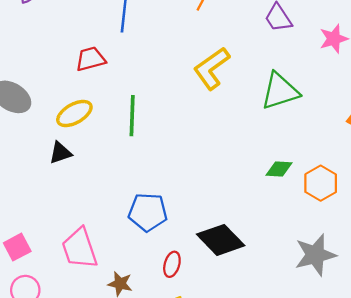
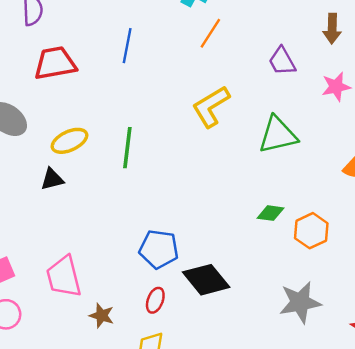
red trapezoid: (91, 59) -> (55, 63), moved, size x1.4
blue pentagon: (148, 212) -> (159, 249), moved

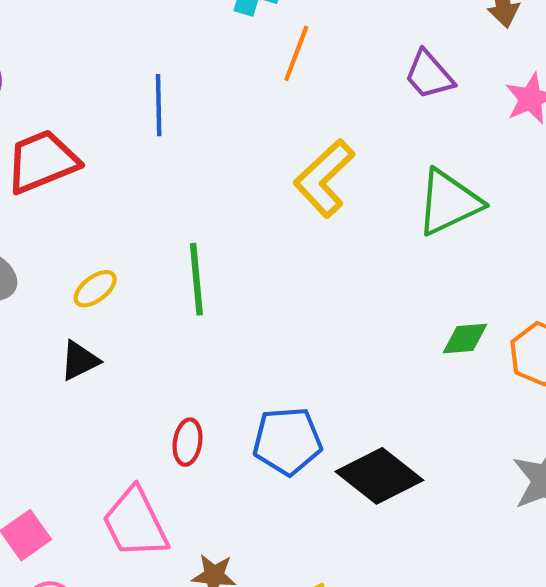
yellow ellipse: (69, 141) -> (95, 289), size x0.7
red ellipse: (155, 300) -> (188, 442), moved

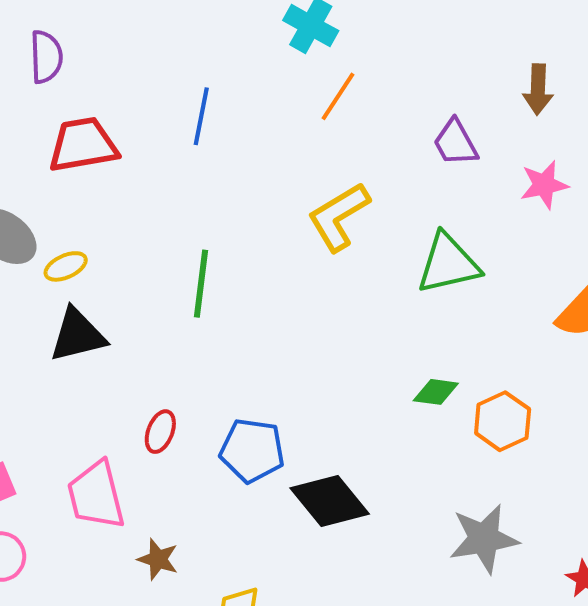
yellow ellipse: (95, 289) -> (66, 266), moved
black triangle: (80, 361) -> (78, 335), size x1.5

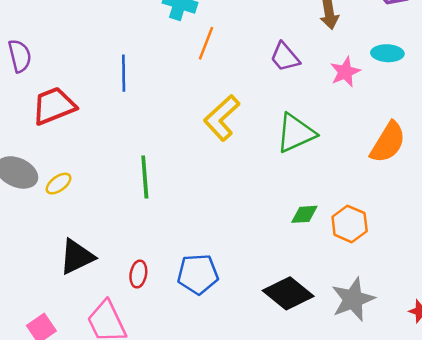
black triangle: (78, 335) -> (77, 257), moved
black diamond: (330, 501) -> (288, 293), moved

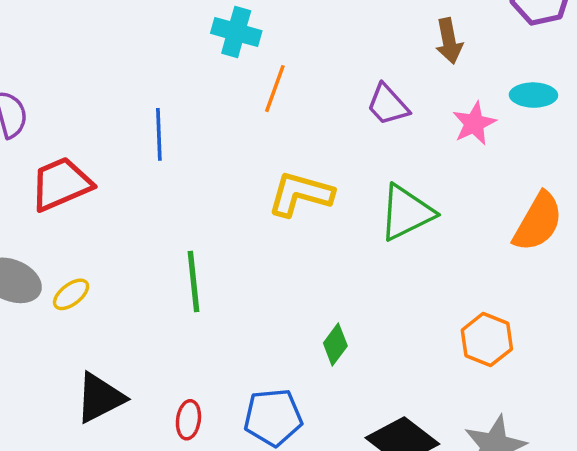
yellow L-shape: (222, 118) -> (300, 194), turned 60
green diamond: (304, 214) -> (335, 345), moved, turned -48

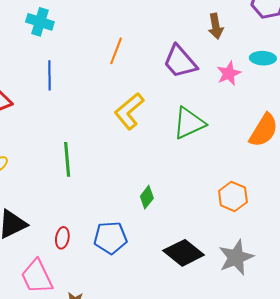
cyan cross: (236, 32) -> (40, 22), moved
purple trapezoid: (388, 105) -> (180, 62), size x1.4
yellow L-shape: (300, 194) -> (129, 111), turned -57

